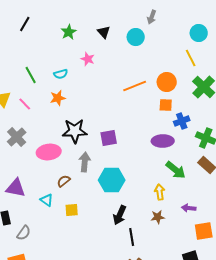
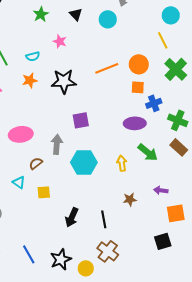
black star: (75, 131) -> (64, 81), moved
yellow arrow: (160, 192) -> (122, 163), moved
black arrow: (120, 215) -> (72, 217), moved

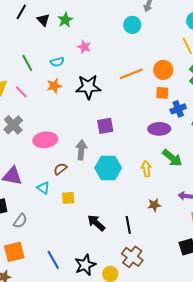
black triangle: (76, 14) -> (43, 20), moved
black arrow: (72, 217) -> (96, 223), turned 108

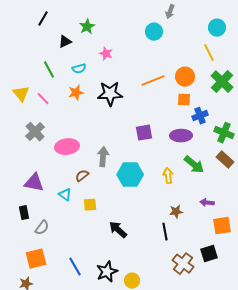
black triangle: (43, 20) -> (65, 42), moved, turned 48
purple square: (105, 126) -> (144, 133), moved
black line: (128, 225) -> (165, 232), moved
brown cross: (132, 257) -> (183, 264), moved

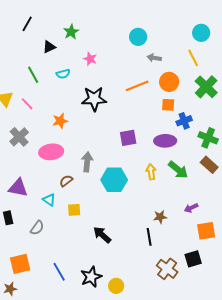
gray arrow: (170, 12) -> (154, 58), moved, turned 80
orange star: (76, 93) -> (60, 121), moved
yellow arrow: (168, 176) -> (151, 172), moved
purple arrow: (207, 203) -> (191, 208), turned -32
gray semicircle: (42, 228) -> (37, 228), moved

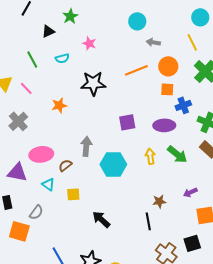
pink ellipse: (51, 152) -> (41, 154), moved
orange square: (20, 264) -> (19, 231), moved, turned 30

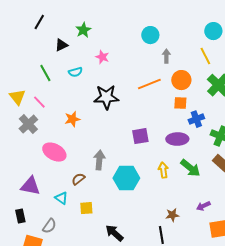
gray arrow: (153, 42) -> (166, 56), turned 80
gray cross: (18, 121) -> (28, 124), moved
pink ellipse: (41, 154) -> (54, 152), moved, turned 35

